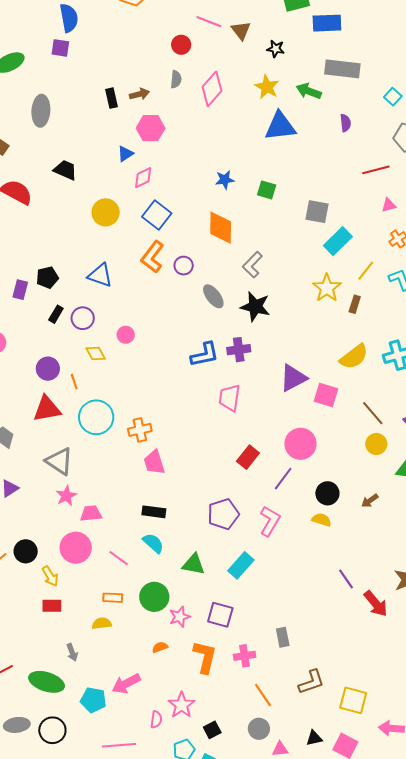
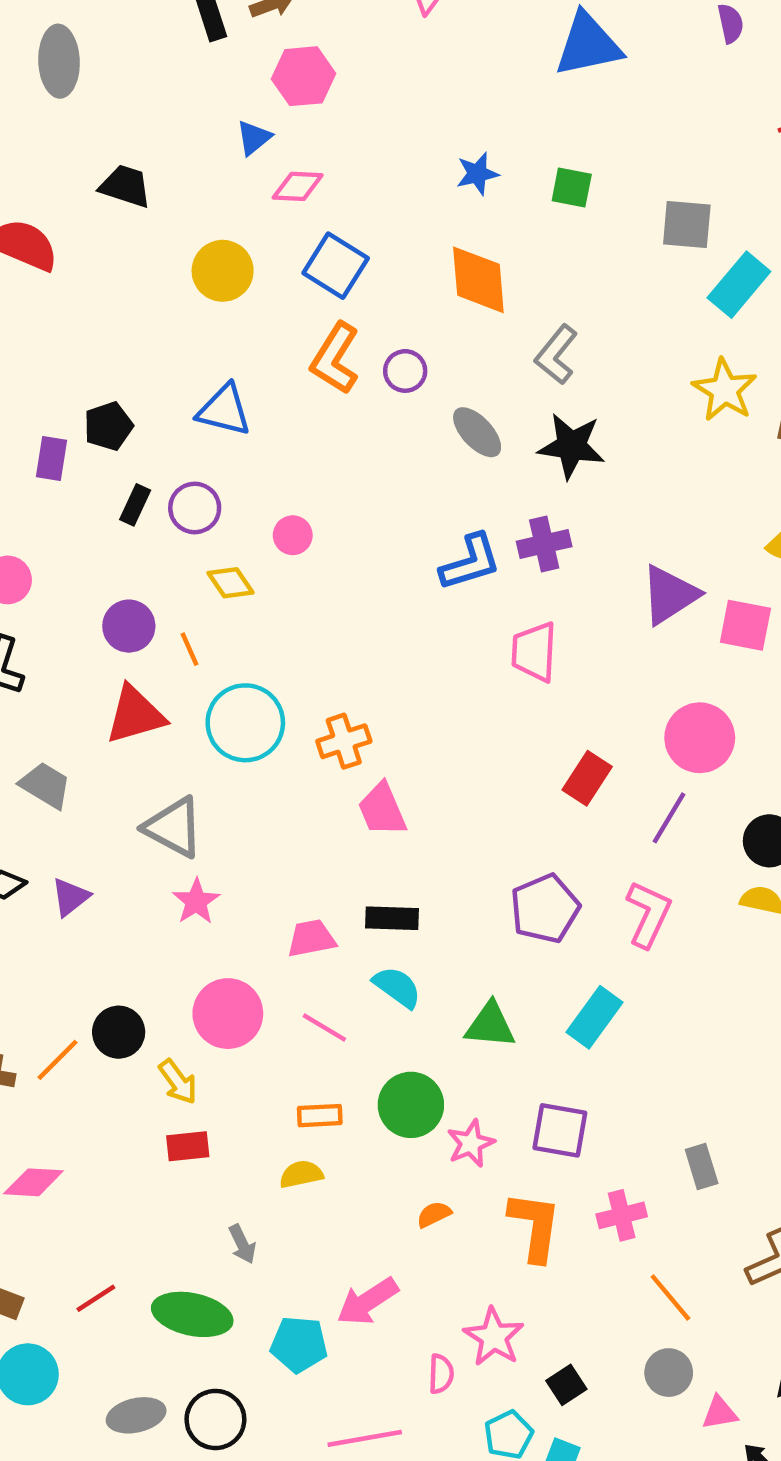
pink diamond: (143, 178) -> (298, 186), turned 35
pink trapezoid: (91, 514) -> (311, 938), moved

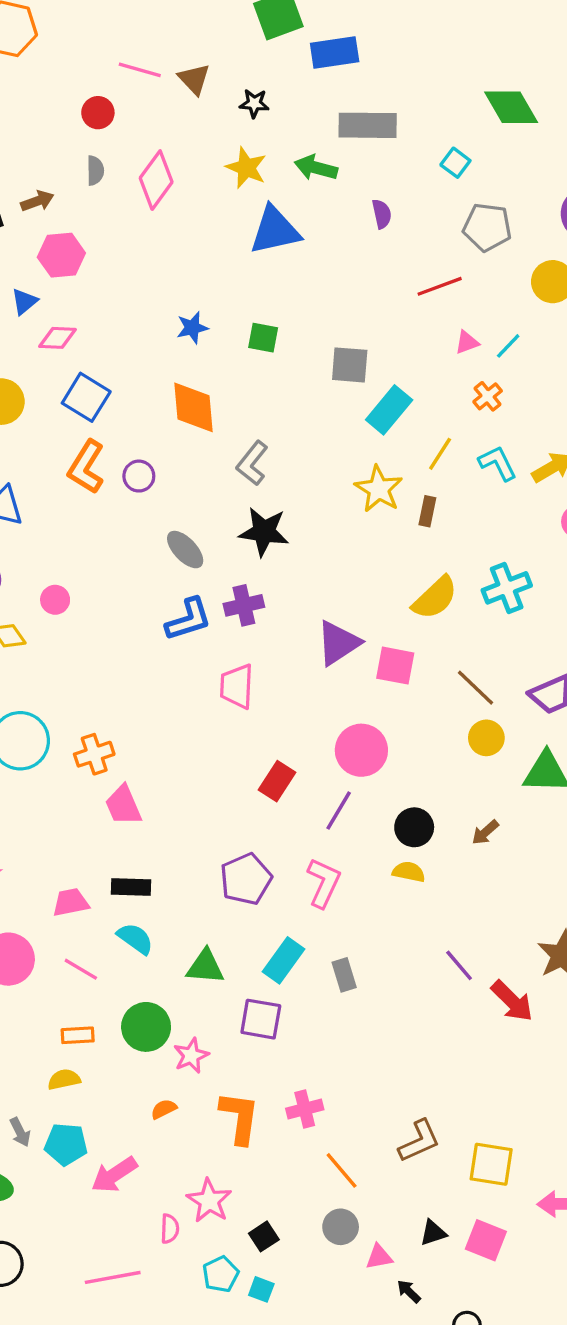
gray ellipse: (477, 432) -> (185, 550), moved
purple square: (560, 1130) -> (261, 1019), moved
gray rectangle: (702, 1167) -> (344, 975), moved
cyan pentagon: (299, 1344) -> (66, 1144), moved

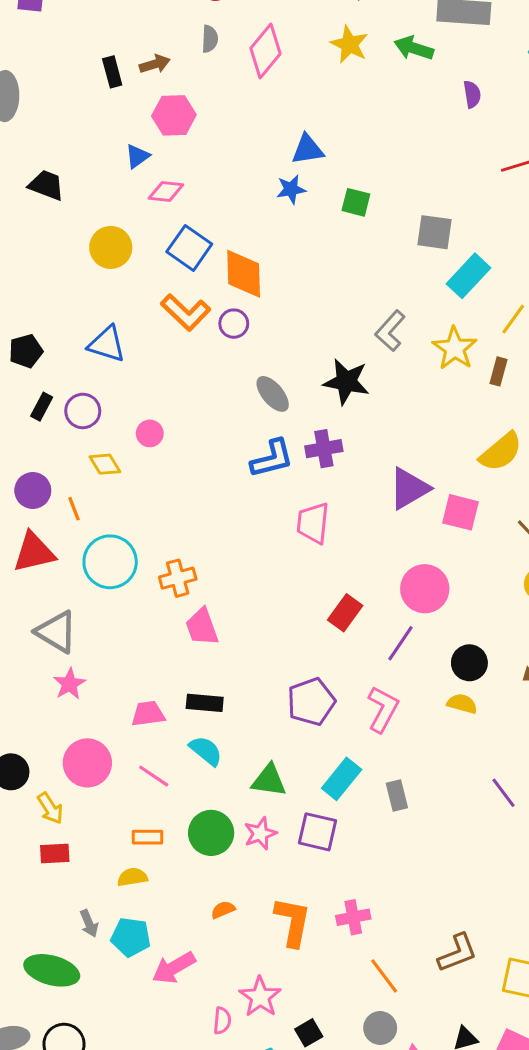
blue triangle: (275, 230) -> (308, 149), moved, size x0.7
orange diamond: (194, 407) -> (244, 274), moved
gray L-shape: (252, 463) -> (390, 331), moved
orange L-shape: (86, 467) -> (186, 312), turned -81
pink star: (191, 1056) -> (260, 833), moved

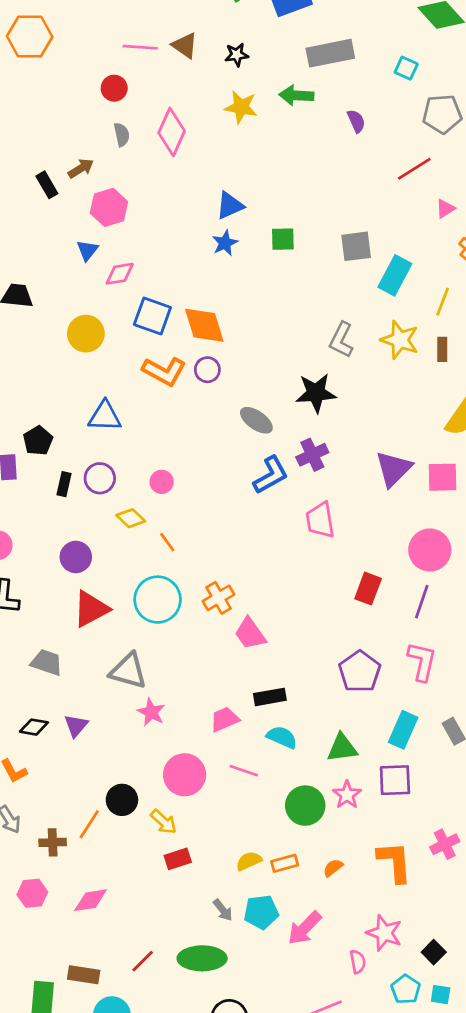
orange line: (74, 509) -> (167, 542), moved
orange rectangle: (147, 837) -> (285, 863), moved

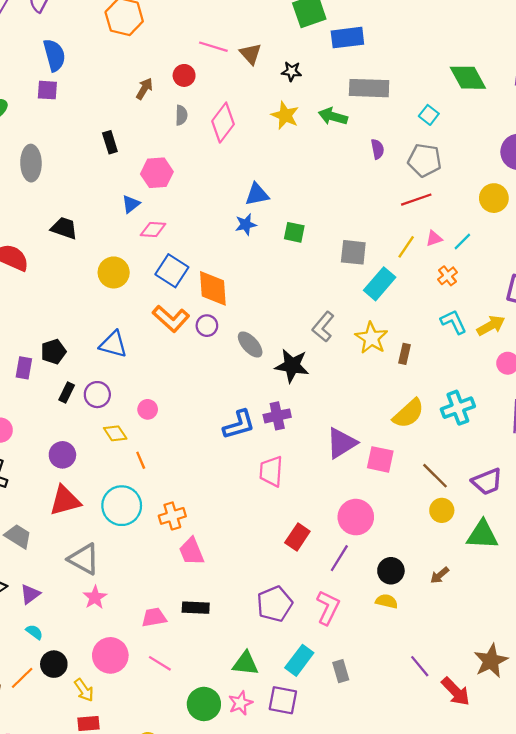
gray pentagon: (442, 114) -> (425, 160), moved
brown arrow: (81, 168) -> (144, 89), moved, turned -40
yellow line: (443, 302) -> (406, 247), moved
gray ellipse: (256, 420) -> (250, 344), moved
cyan semicircle: (282, 737) -> (34, 632), moved, size x0.7

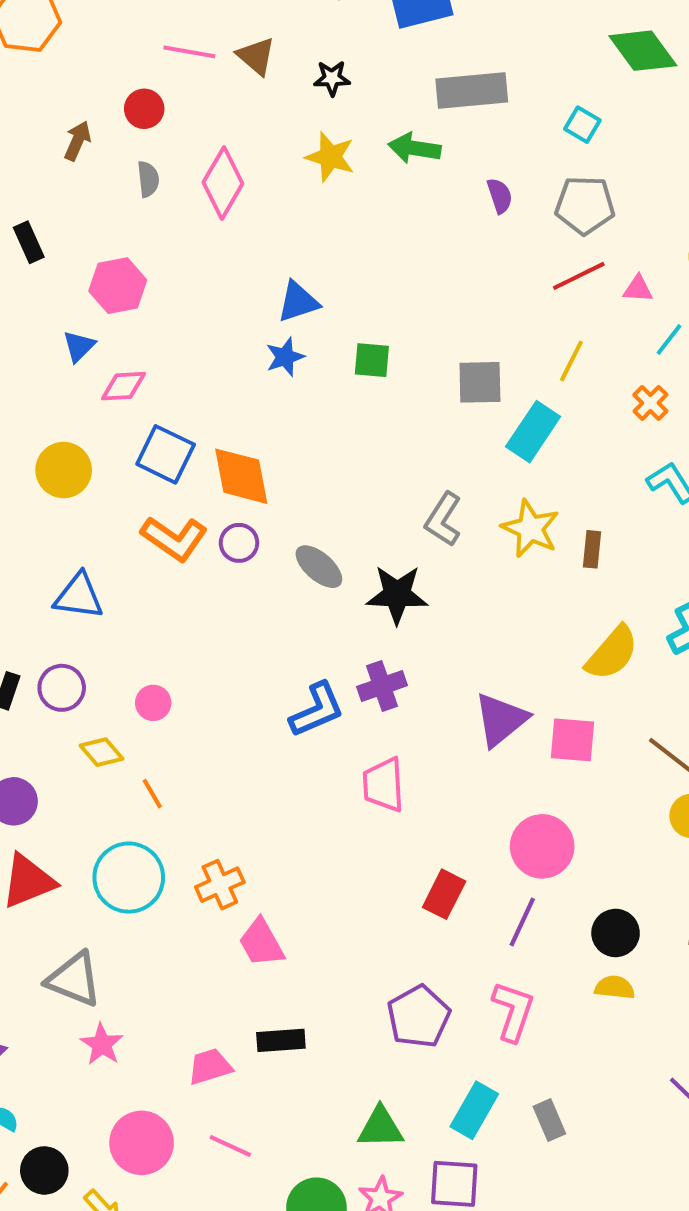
pink triangle: (434, 238) -> (638, 289), moved, turned 30

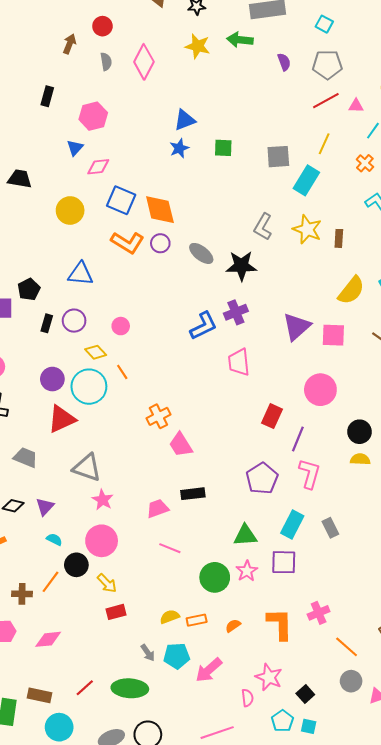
black rectangle: (29, 242) -> (47, 96), turned 42
cyan circle: (129, 878) -> (89, 387), moved
purple line: (522, 922) -> (298, 439), moved
pink circle: (142, 1143) -> (102, 541), moved

